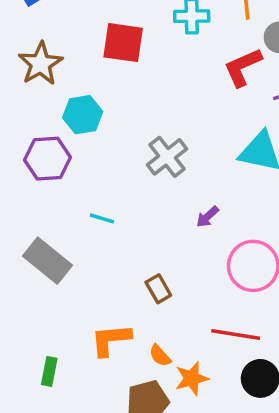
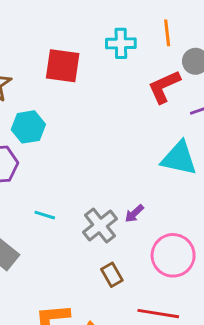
gray cross: (167, 157) -> (100, 225), moved
brown rectangle: (158, 289) -> (112, 275), moved

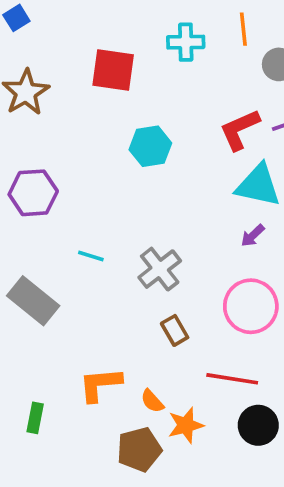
red L-shape: (164, 87) -> (240, 130), moved
cyan hexagon: (28, 127) -> (150, 146), moved
purple arrow: (134, 214) -> (253, 236), moved

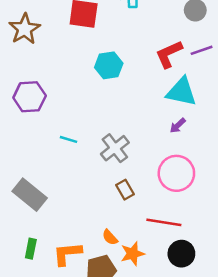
gray rectangle: (33, 301) -> (30, 195), moved
orange L-shape: (100, 384) -> (67, 254), moved

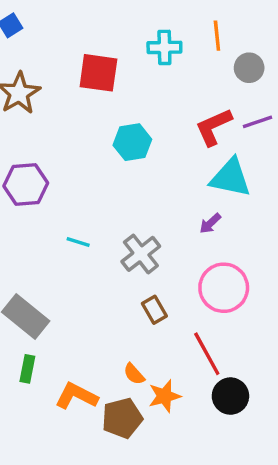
purple arrow: (178, 126) -> (210, 223), moved
red line: (164, 222) -> (207, 354), turned 52
green rectangle: (31, 249) -> (27, 369), moved
orange L-shape: (67, 254) -> (76, 396), turned 32

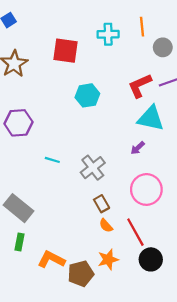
orange semicircle: (134, 374) -> (106, 226), moved

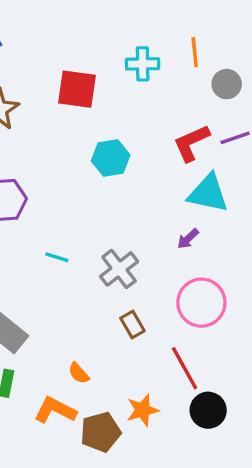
orange semicircle: (106, 226) -> (79, 373), moved

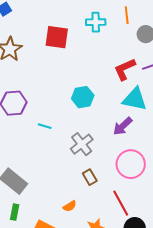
cyan hexagon: (111, 158) -> (83, 97), moved
purple arrow: (188, 239) -> (123, 126), size x1.5
cyan line: (57, 257) -> (45, 126), moved
orange semicircle: (79, 373) -> (70, 206), moved, turned -80

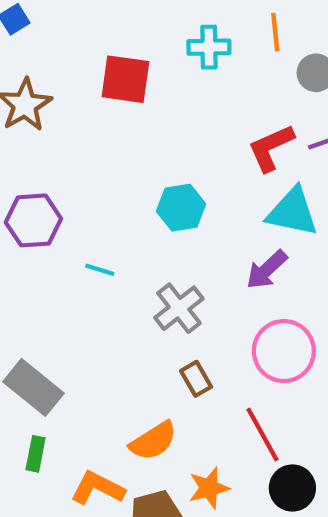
orange semicircle: (70, 206) -> (153, 441), size x1.6

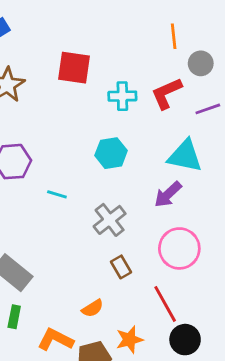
cyan cross: (209, 47) -> (122, 96), moved
red L-shape: (271, 148) -> (167, 93), moved
orange semicircle: (153, 441) -> (93, 308), size x0.7

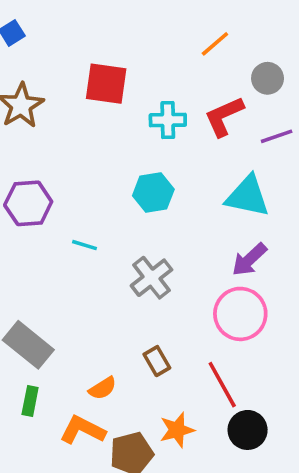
orange line: (174, 36) -> (215, 44), moved, turned 55
purple arrow: (168, 194) -> (249, 260), moved
brown rectangle: (121, 267) -> (157, 361), moved
orange semicircle: (93, 308) -> (103, 388), moved

